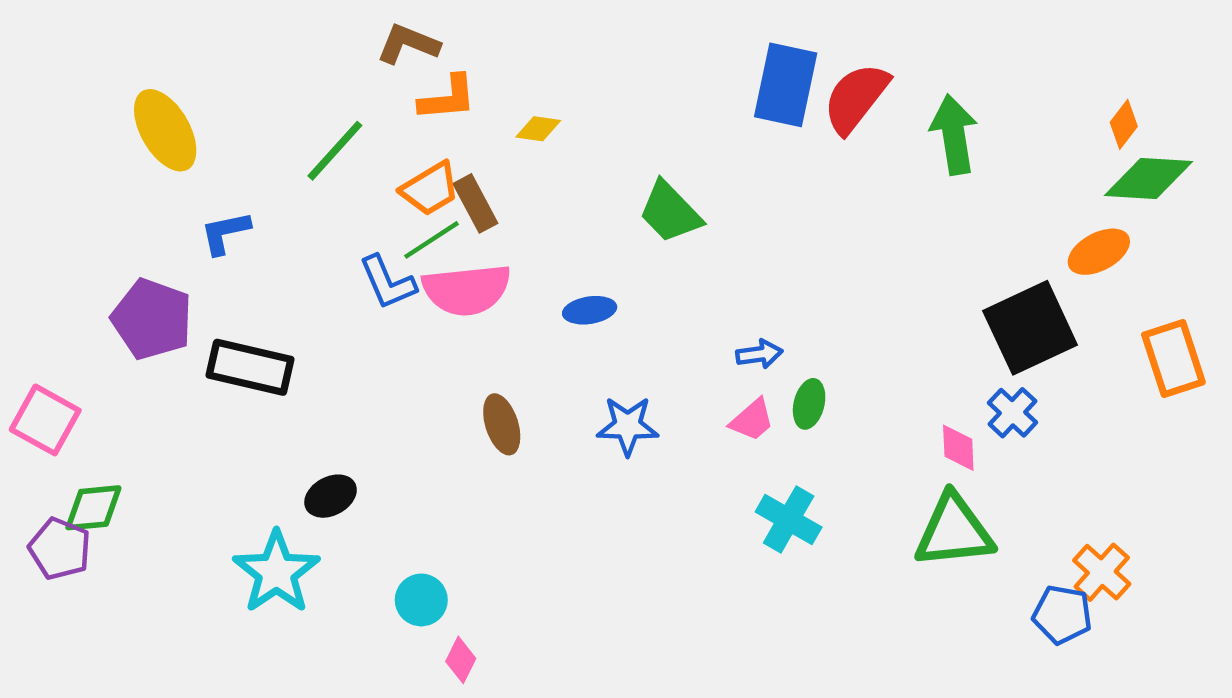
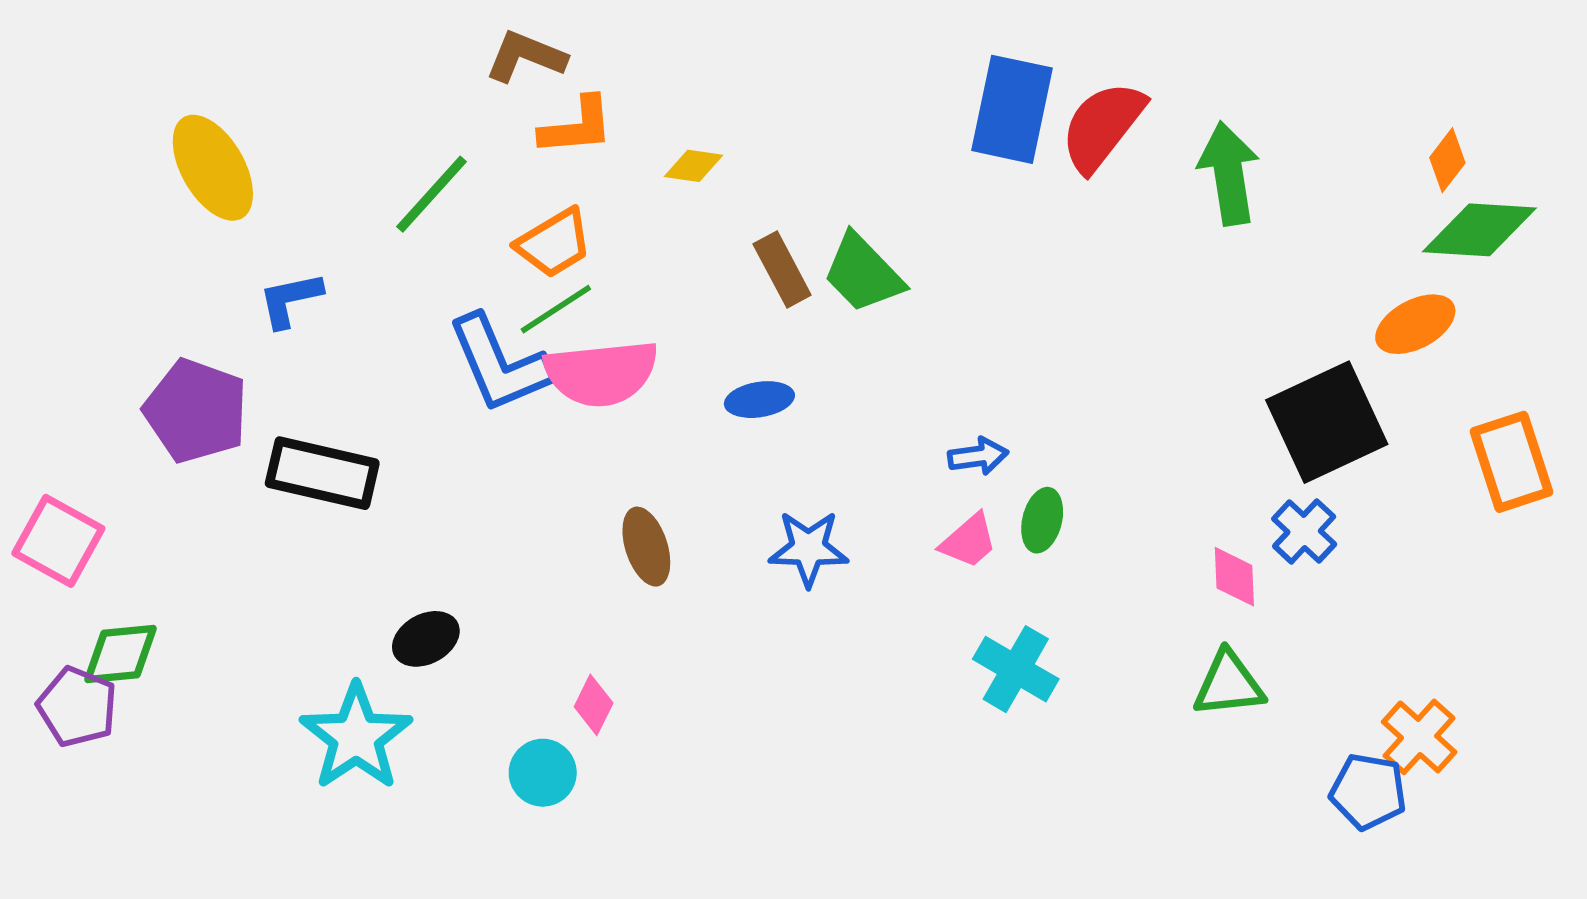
brown rectangle: (475, 203) -> (782, 270), moved
blue L-shape: (388, 282) -> (499, 364), size x1.4
green triangle: (954, 531) -> (1229, 684), size x0.7
pink diamond: (461, 660) -> (594, 705), moved

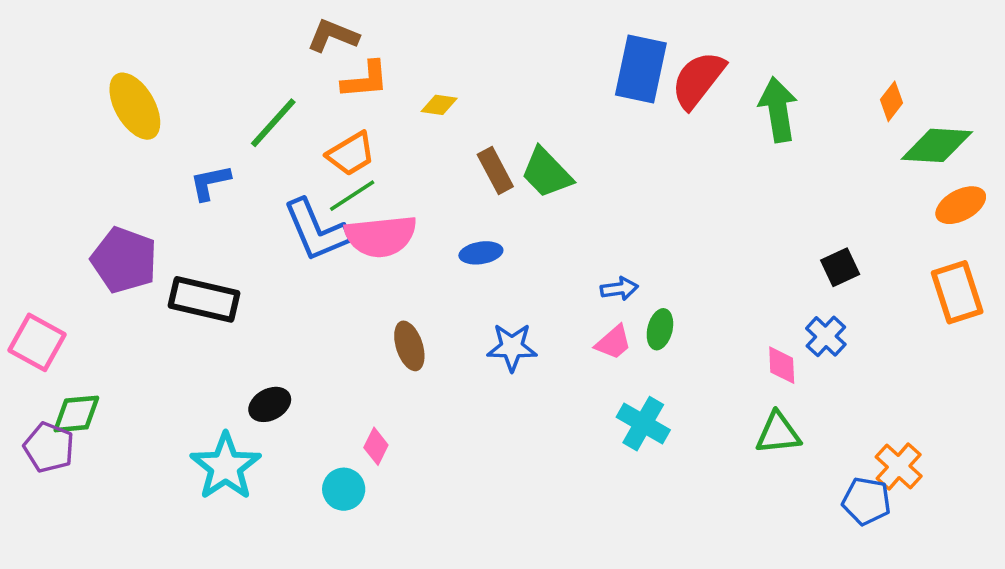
orange diamond: (1447, 160) -> (891, 101), moved
blue L-shape: (290, 300) -> (210, 182), moved
orange ellipse: (1415, 324) -> (961, 205), moved
black square: (1327, 422) -> (840, 267), size x0.5

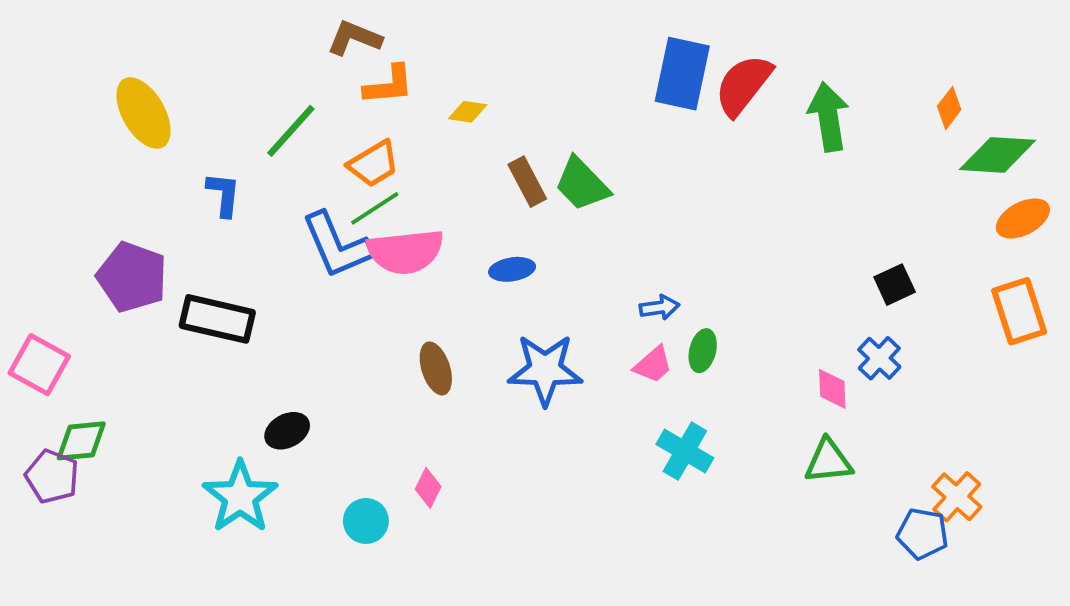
blue L-shape: (210, 182) -> (224, 194), turned 108
blue star: (512, 347) -> (545, 370), size x1.4
pink diamond: (376, 446) -> (428, 488), moved

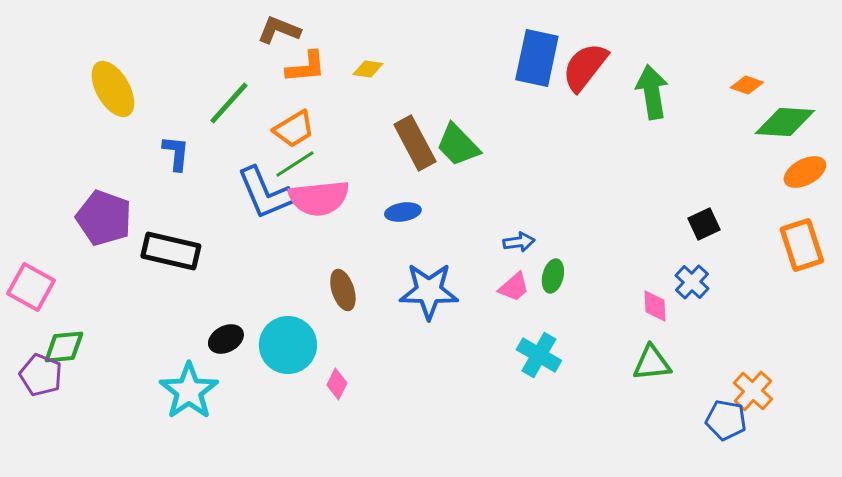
orange diamond: (949, 108) -> (747, 85), turned 72
yellow diamond: (468, 112) -> (368, 69), moved
brown rectangle: (527, 182) -> (415, 143), size x1.4
cyan circle: (366, 521) -> (288, 345), moved, size x1.6

